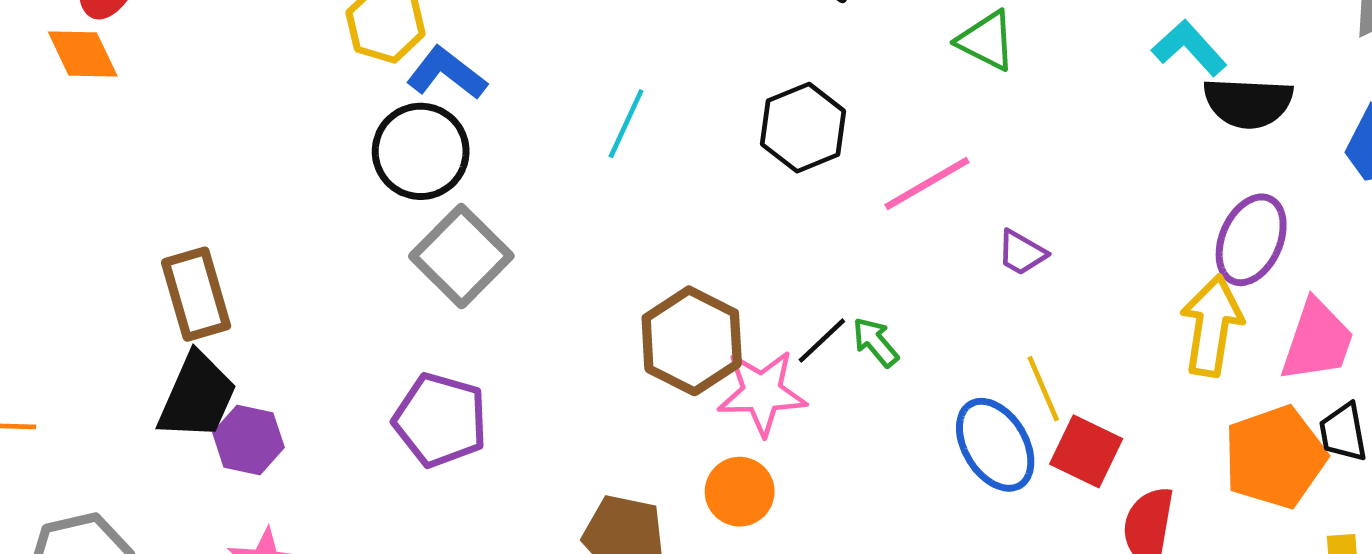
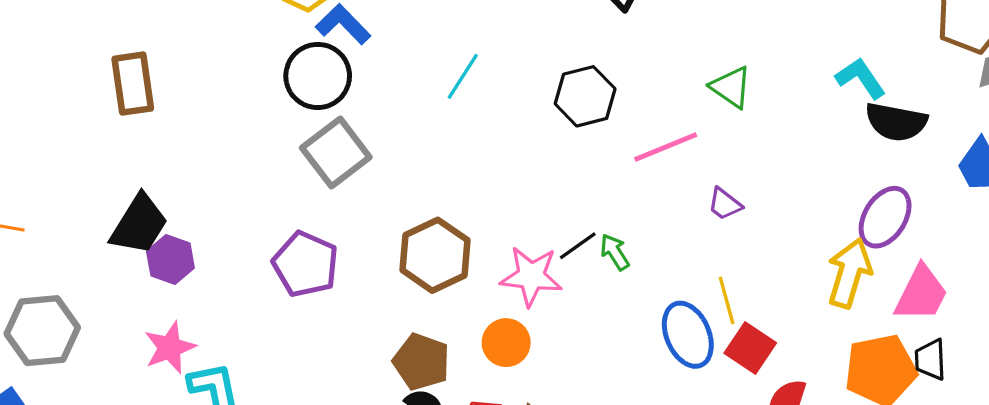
green triangle: (987, 41) -> (731, 87), moved
brown rectangle: (196, 294) -> (133, 84), moved
brown hexagon: (692, 341) -> (435, 255), moved

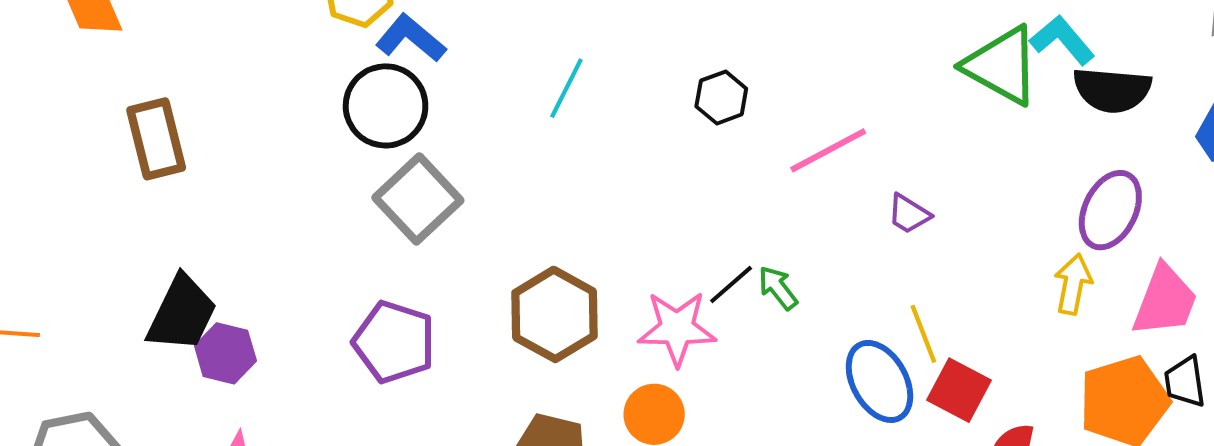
green triangle: (731, 87) -> (1002, 66), moved, size x1.5
black hexagon: (585, 96) -> (721, 97), size x0.7
yellow arrow: (849, 273) -> (1073, 284), size x0.7

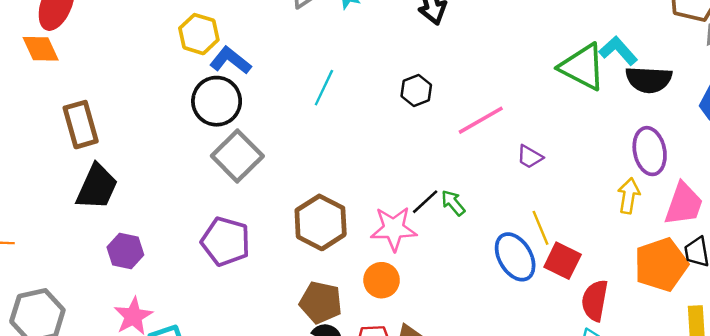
purple ellipse: (1110, 210) -> (650, 151), turned -36
black trapezoid: (182, 313) -> (97, 187), moved

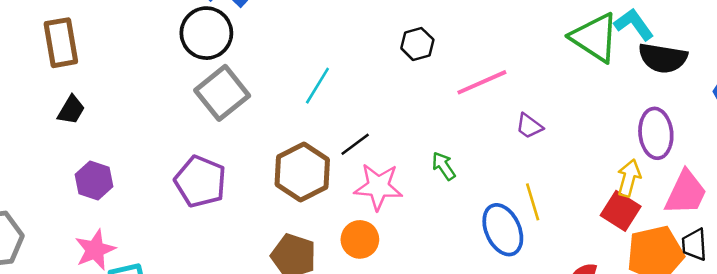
cyan line: (324, 88) -> (317, 86), moved
black trapezoid: (97, 187) -> (71, 110), size x0.6
black line: (425, 202) -> (355, 144), moved
red square: (563, 261) -> (621, 211), moved

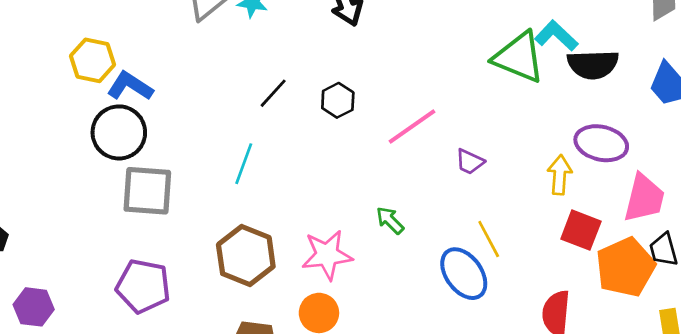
gray square: (222, 93) -> (147, 191), turned -36
purple ellipse: (656, 133) -> (601, 143), turned -60
black line: (355, 144) -> (273, 93), moved
yellow arrow: (629, 178) -> (560, 175), moved

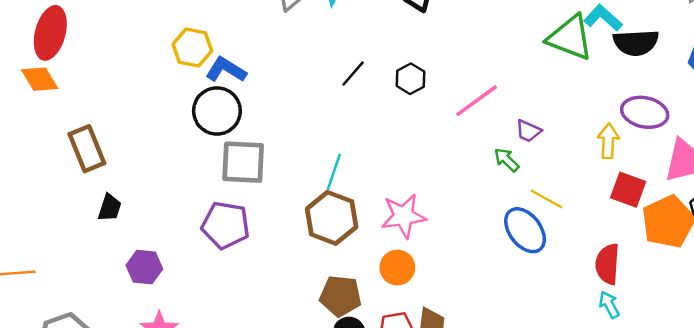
cyan line: (244, 164) -> (334, 172), moved
green arrow: (390, 220) -> (507, 160), moved
yellow line: (489, 239) -> (547, 199), turned -32
purple pentagon: (143, 286) -> (226, 225), moved

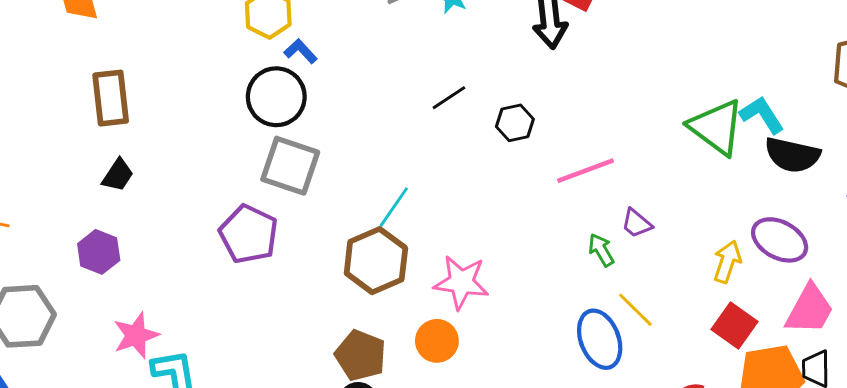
blue L-shape: (226, 70) -> (301, 51), size x0.7
purple hexagon: (144, 267) -> (99, 252), moved

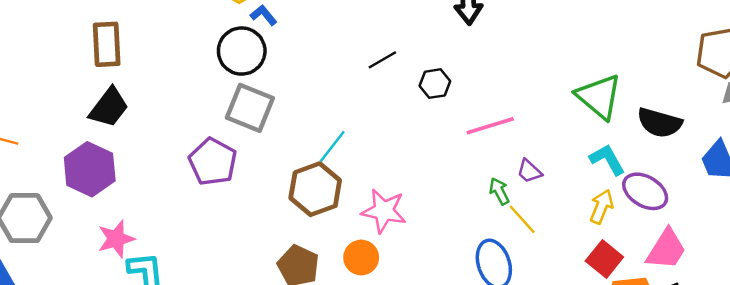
cyan L-shape: (762, 115) -> (607, 159), moved
black trapezoid: (118, 175) -> (109, 107), size x1.5
purple hexagon: (99, 252) -> (90, 169), size x1.5
yellow line: (635, 310) -> (522, 219), moved

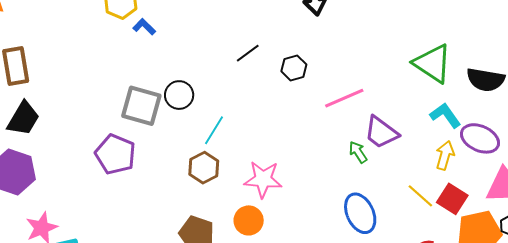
black circle: (242, 51) -> (179, 95), moved, size x0.7
purple trapezoid: (529, 171) -> (381, 132), size x1.6
brown hexagon: (315, 189) -> (204, 168), size x0.7
yellow line: (522, 219) -> (420, 196), moved

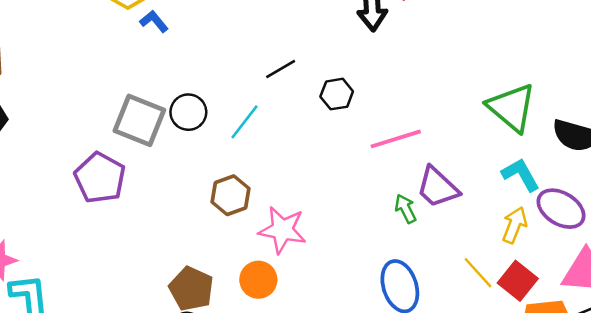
cyan line: (214, 130) -> (244, 122), moved
brown hexagon: (204, 168) -> (231, 195), moved

